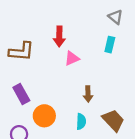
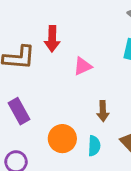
red arrow: (59, 37) -> (52, 39), moved
orange circle: (44, 116) -> (62, 139), moved

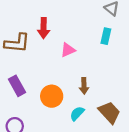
orange circle: (62, 139) -> (52, 96), moved
cyan semicircle: (94, 146) -> (77, 114), turned -140

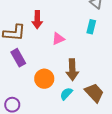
purple rectangle: (17, 86) -> (18, 58), moved
brown arrow: (84, 86) -> (72, 70), size x1.5

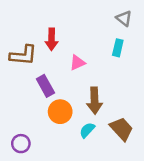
purple rectangle: (18, 58) -> (45, 86), moved

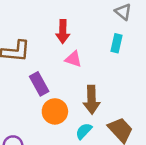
red arrow: (52, 39) -> (63, 32), moved
pink triangle: (77, 63) -> (73, 59), turned 42

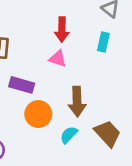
red arrow: (63, 32) -> (62, 30), moved
purple rectangle: (39, 84) -> (22, 85), turned -45

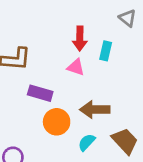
cyan rectangle: (103, 42) -> (106, 51), moved
brown arrow: (77, 102) -> (95, 110), turned 92

